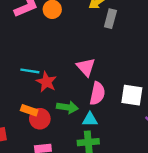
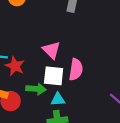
pink semicircle: (97, 93) -> (76, 69), moved
white square: (132, 95) -> (54, 76), moved

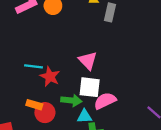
pink semicircle: (76, 69) -> (105, 101), moved, turned -125
cyan triangle: (58, 99) -> (84, 116), moved

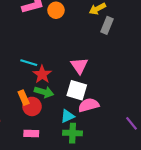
green arrow: (71, 100) -> (44, 92), moved
orange rectangle: (34, 105) -> (24, 98), turned 40
cyan triangle: (84, 116) -> (67, 116), turned -32

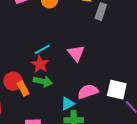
cyan line: (29, 63) -> (42, 49), moved, turned -42
white square: (77, 90) -> (117, 90), moved
red circle: (32, 106) -> (13, 81), moved

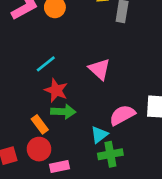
cyan line: (42, 49) -> (46, 64), moved
red circle: (13, 81) -> (39, 149), moved

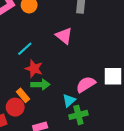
pink triangle: (99, 69) -> (64, 36), moved
red circle: (39, 149) -> (15, 107), moved

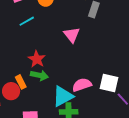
cyan line: (25, 49) -> (27, 21), moved
cyan triangle: (69, 100) -> (63, 96), size x1.6

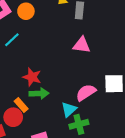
pink triangle: (72, 35) -> (82, 45), moved, turned -30
cyan triangle: (63, 96) -> (69, 109), size x0.7

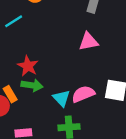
pink triangle: (82, 45) -> (88, 42), turned -30
cyan triangle: (69, 109) -> (62, 98), moved, turned -42

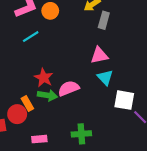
pink semicircle: (83, 94) -> (69, 88), moved
cyan triangle: (62, 98) -> (105, 77), moved

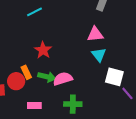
pink semicircle: (69, 88) -> (63, 79), moved
green arrow: (47, 95) -> (47, 77), moved

